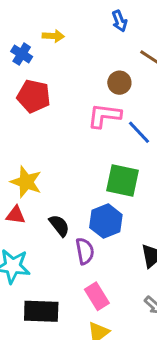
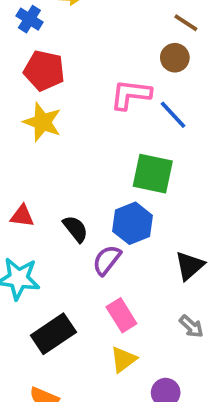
brown circle: (119, 83) -> (175, 58), moved
yellow star: (26, 182) -> (42, 122), moved
purple semicircle: (85, 251) -> (107, 260), turned -132
black rectangle: (41, 311) -> (53, 334), turned -36

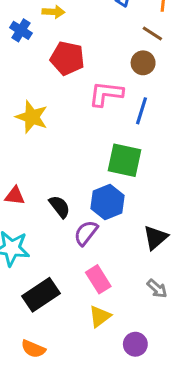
red pentagon: (44, 71) -> (67, 58), moved
blue line: (173, 115) -> (142, 111), turned 60

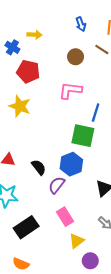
red pentagon: (67, 58) -> (28, 72), moved
brown circle: (143, 63) -> (76, 57), moved
blue line: (142, 111) -> (96, 113), moved
yellow triangle: (100, 316) -> (77, 241), moved

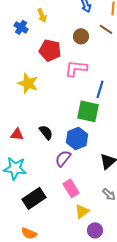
yellow arrow: (35, 35) -> (42, 15), turned 64
red pentagon: (28, 72) -> (50, 50), moved
black semicircle: (39, 167) -> (46, 132), moved

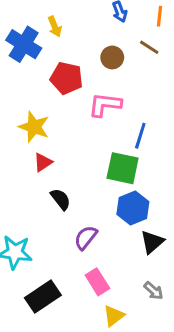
blue cross: (21, 27) -> (24, 44), size x1.6
red triangle: (17, 134) -> (43, 162), moved, turned -40
blue hexagon: (77, 138) -> (133, 208), moved

